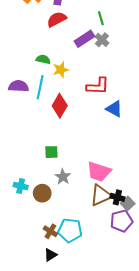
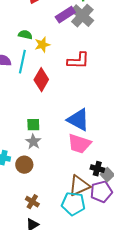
gray cross: (102, 40) -> (82, 16), size x1.6
blue triangle: (114, 109) -> (78, 120), moved, size x1.4
gray star: (63, 177) -> (33, 142), moved
brown triangle: (101, 195) -> (79, 186), moved
cyan pentagon: (70, 230) -> (73, 204), moved

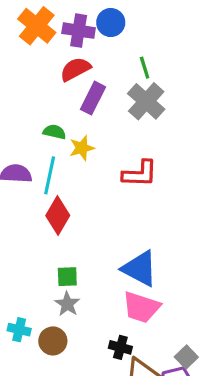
purple rectangle: (65, 15) -> (93, 98), moved, turned -30
red diamond: (41, 80) -> (58, 216), moved
black cross: (97, 169) -> (120, 347), moved

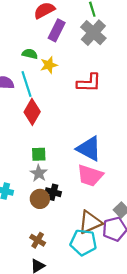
cyan line: (50, 175) -> (26, 84), turned -30
brown circle: (53, 341) -> (40, 199), moved
black cross: (120, 347) -> (53, 192), moved

